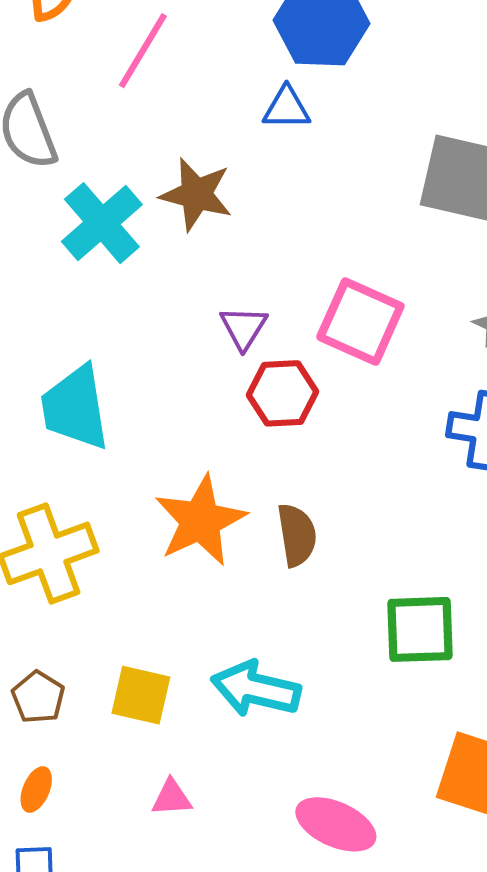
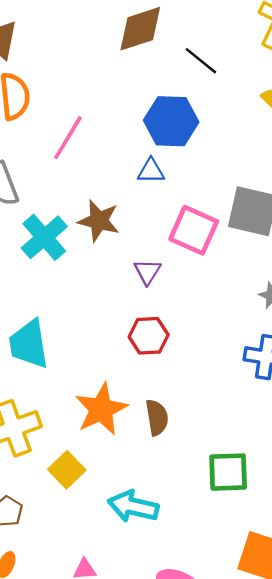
pink square: (360, 322) -> (194, 230), moved
purple triangle: (244, 328) -> (147, 272), moved
yellow square: (141, 695) -> (67, 470), moved, turned 33

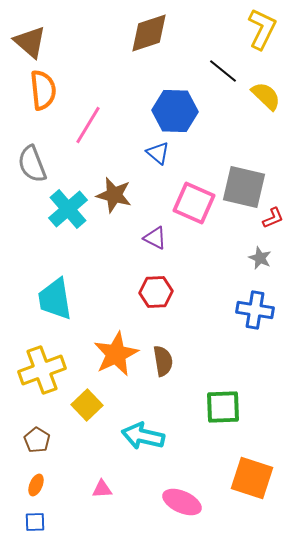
black line: (201, 61) -> (223, 71), moved
blue triangle: (151, 171) -> (158, 153), turned 40
purple triangle: (147, 272) -> (155, 238), turned -35

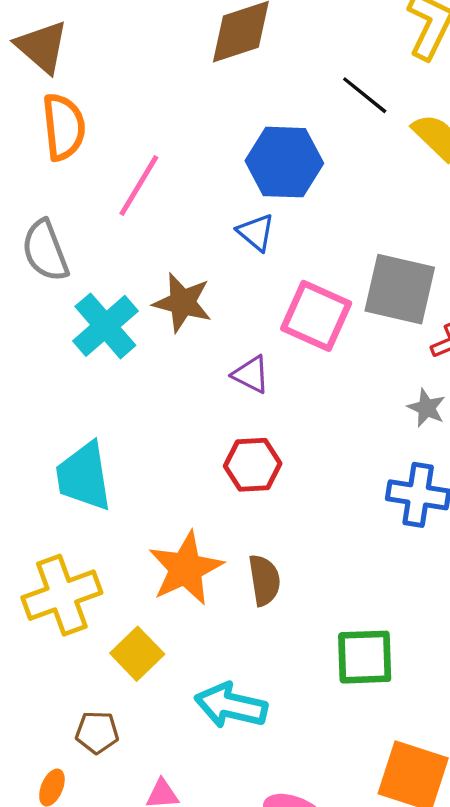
brown pentagon: (37, 440) -> (97, 732), moved, turned -30

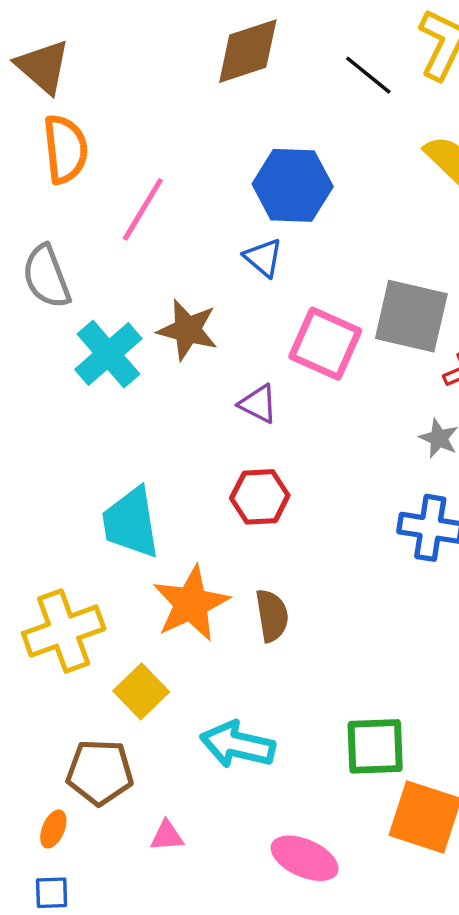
black line: (365, 95) -> (368, 75), moved
cyan trapezoid: (84, 476) -> (131, 523), moved
green square: (365, 657) -> (375, 746), moved
brown pentagon: (97, 732) -> (100, 772), size x1.5

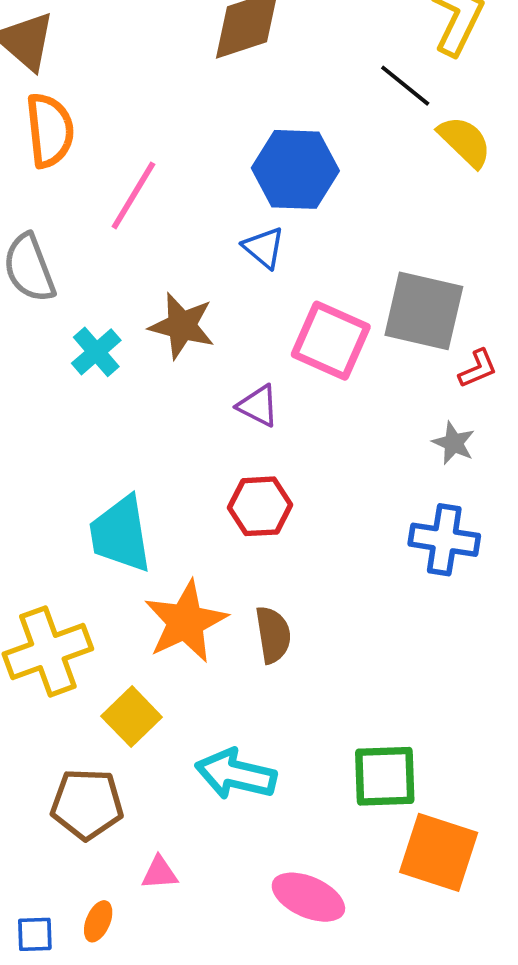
black line: (368, 75) -> (405, 86), moved
cyan cross: (108, 354) -> (96, 352), size x0.7
orange ellipse: (53, 829) -> (98, 921), moved

